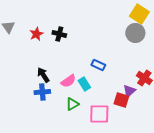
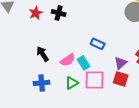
purple triangle: (129, 91) -> (121, 63), moved
blue cross: (42, 92) -> (42, 83), moved
pink square: (99, 114) -> (95, 80), moved

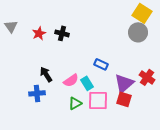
purple triangle: (121, 63) -> (124, 83), size x1.5
blue cross: (42, 83) -> (37, 93), moved

